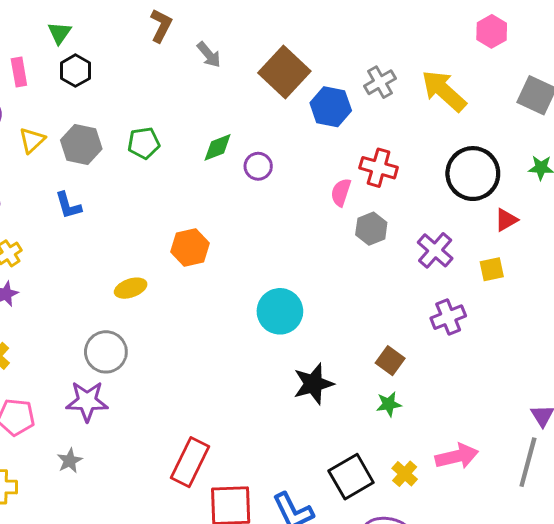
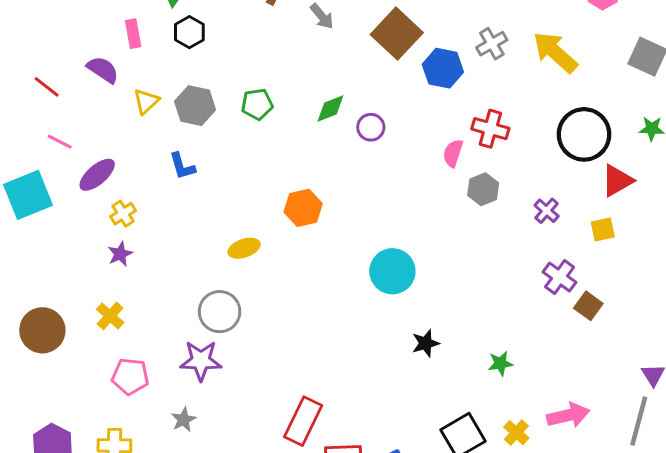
red triangle: (506, 220) -> (617, 181), size x1.4
purple cross: (435, 250) -> (547, 211), size x0.7
purple cross: (448, 317) -> (560, 277), turned -32
brown square: (390, 361) -> (588, 306), moved
black star: (313, 384) -> (426, 343), size x0.7

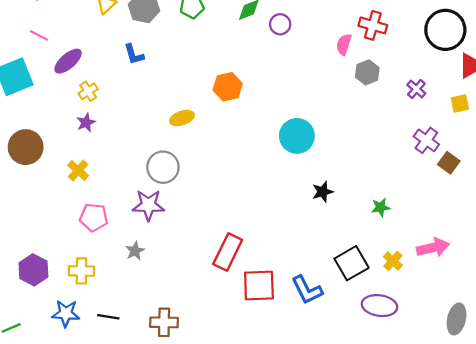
brown circle: (42, 330) -> (26, 147), moved

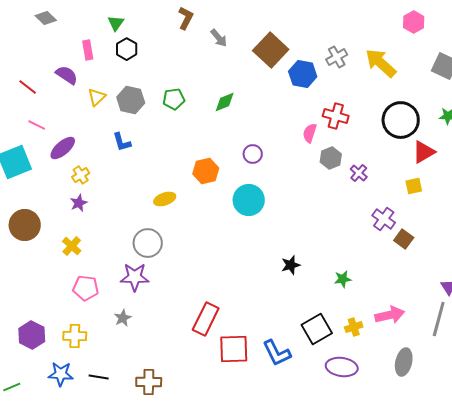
purple circle: (280, 24) -> (253, 154), moved
purple cross: (416, 89) -> (359, 173), moved
cyan circle: (297, 136) -> (249, 200), moved
yellow cross: (393, 261) -> (354, 327), turned 30
gray ellipse: (457, 319) -> (404, 362), moved

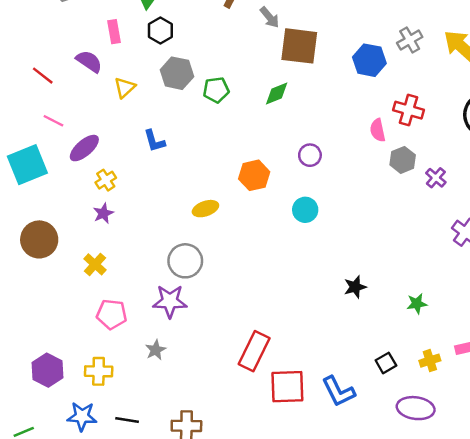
brown square: (271, 50) -> (299, 46), moved, turned -36
gray hexagon: (131, 100) -> (177, 73), moved
pink semicircle: (310, 133) -> (378, 130), turned -30
cyan circle: (249, 200) -> (305, 210), size x0.7
black square: (317, 329) -> (386, 363), size x0.6

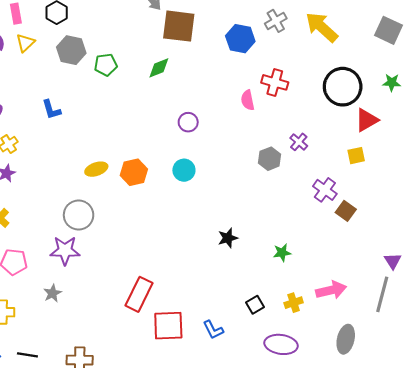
yellow triangle: (125, 87) -> (25, 43), moved
gray hexagon: (403, 160) -> (270, 159), moved
orange hexagon: (254, 175) -> (134, 172), moved
blue L-shape: (338, 391) -> (213, 330), size x0.7

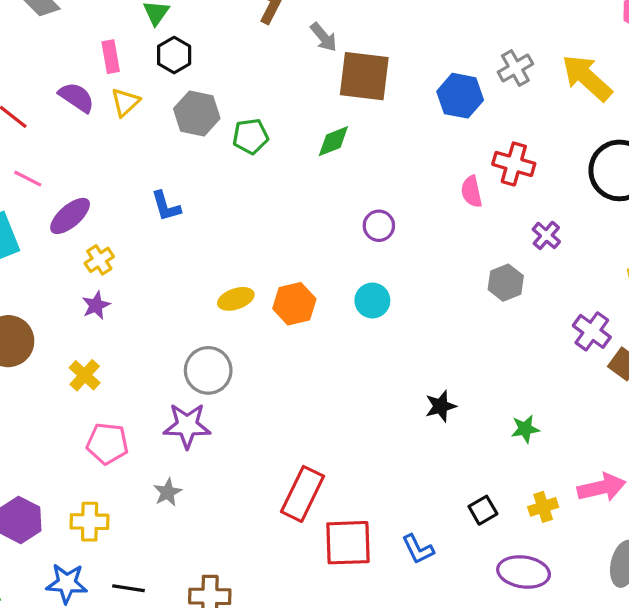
purple cross: (299, 142) -> (546, 235), moved

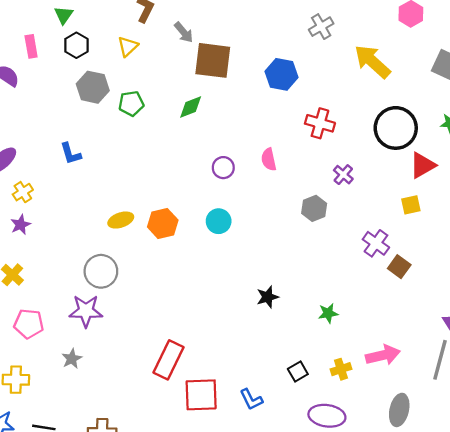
gray cross: (515, 68) -> (321, 27), moved
yellow triangle: (125, 102) -> (128, 46), moved
pink semicircle: (472, 192) -> (269, 159), moved

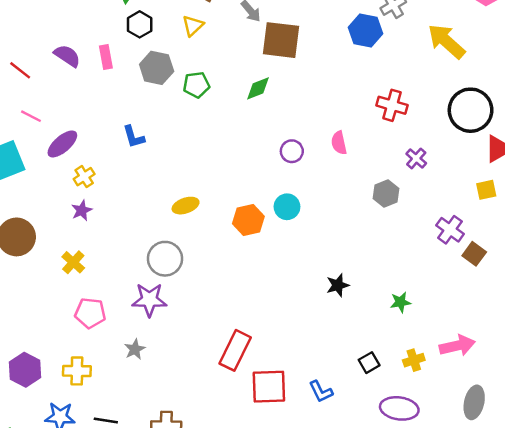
pink rectangle: (31, 46) -> (106, 57), moved
blue hexagon: (282, 74) -> (365, 30), moved
orange hexagon: (163, 224) -> (248, 220), moved

